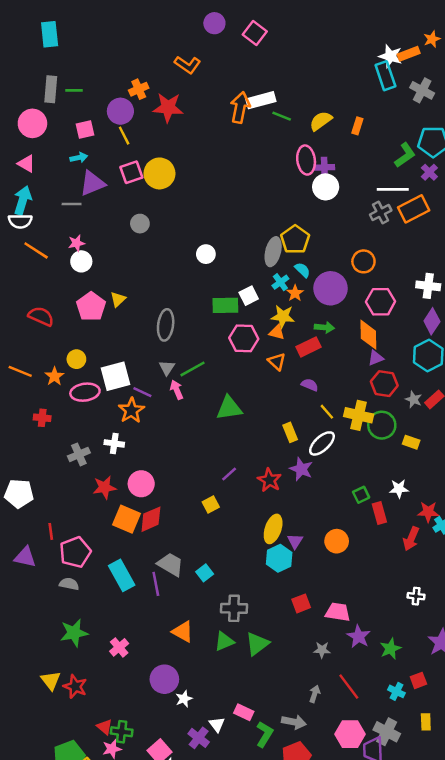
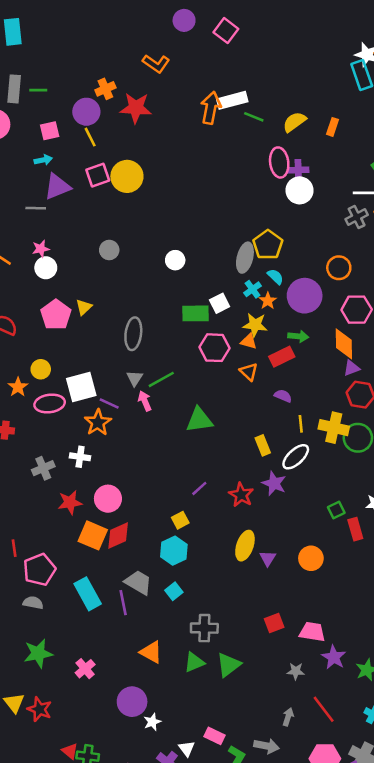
gray circle: (140, 224) -> (109, 250), moved
yellow line: (327, 412) -> (301, 424), turned 35
cyan hexagon: (279, 558) -> (174, 551), moved

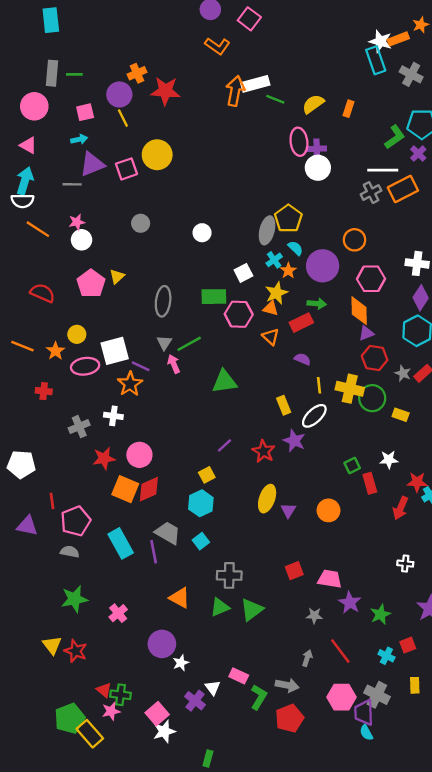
orange L-shape: (156, 64) -> (217, 46), moved
pink square: (98, 175) -> (126, 169), moved
green rectangle: (195, 313) -> (214, 297), moved
yellow star: (255, 325) -> (276, 293), turned -30

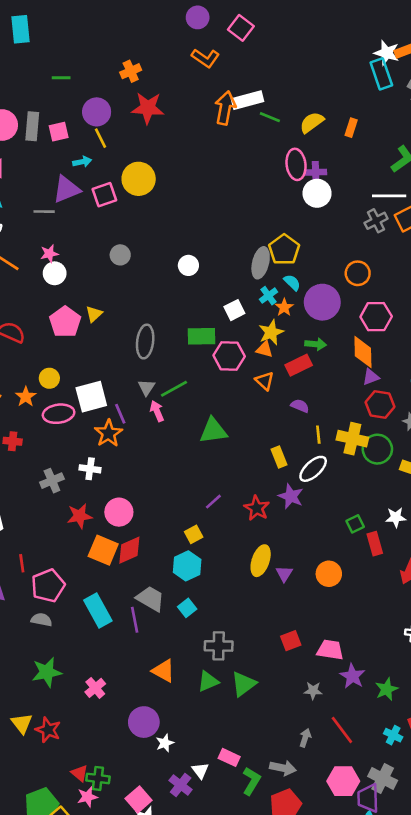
gray rectangle: (52, 73) -> (32, 126), moved
orange cross: (137, 73) -> (131, 71), moved
green line: (74, 74) -> (61, 78), moved
cyan arrow: (79, 139) -> (82, 162), moved
purple line: (141, 366) -> (120, 414), turned 42

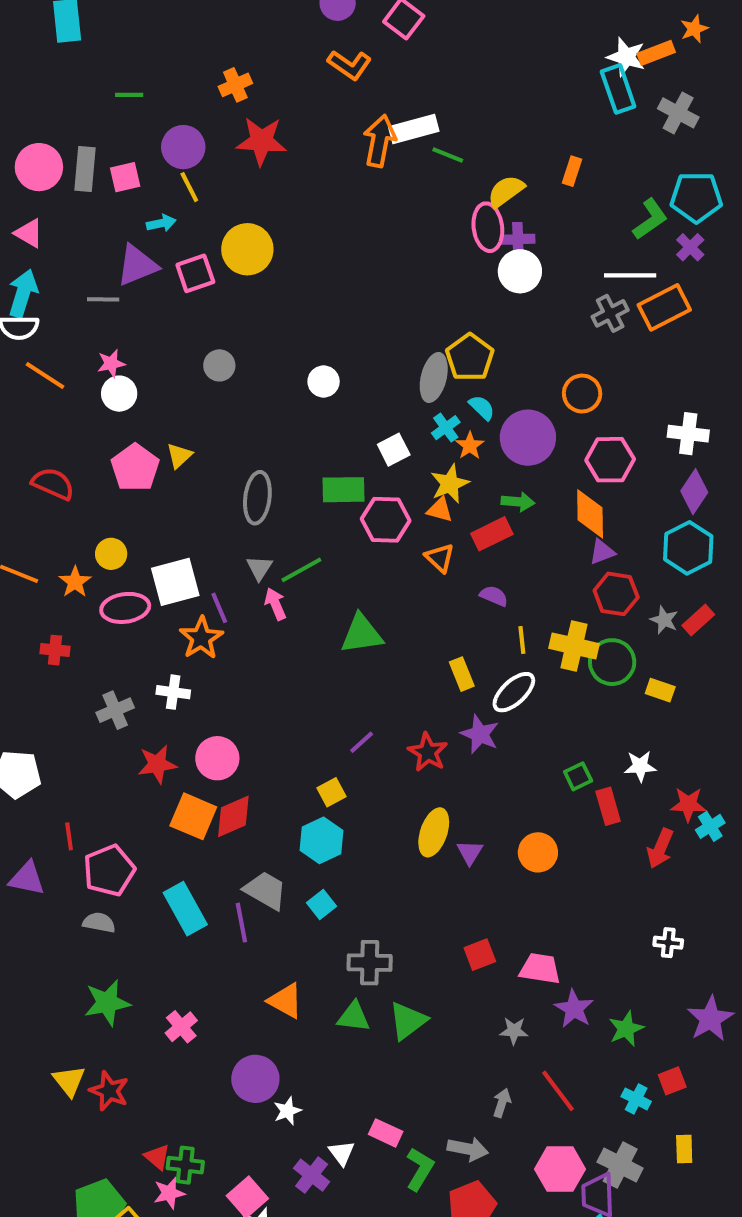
yellow semicircle: (312, 122) -> (506, 191), moved
green triangle: (208, 681) -> (354, 1017), turned 30

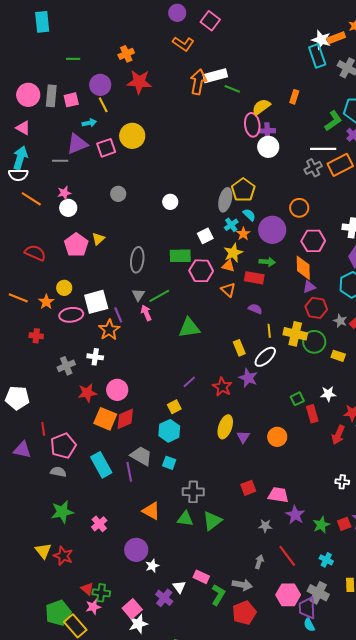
red rectangle: (492, 534) -> (254, 278), turned 36
cyan square: (322, 905) -> (169, 463), turned -32
red square: (672, 1081) -> (344, 524), moved

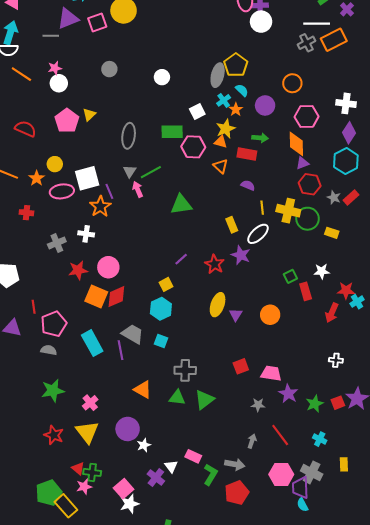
purple circle: (272, 230) -> (265, 105), size x0.7
yellow triangle: (43, 551) -> (87, 432), moved, size x1.4

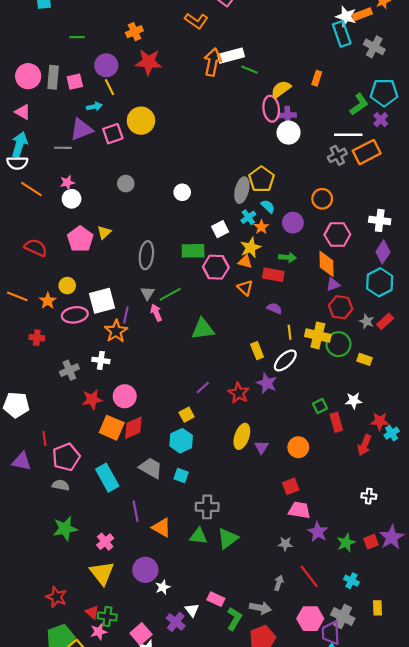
purple line: (109, 191) -> (126, 315), turned 35
purple line: (120, 350) -> (136, 511), moved
red square: (241, 366) -> (291, 486), moved
red star: (54, 435) -> (56, 597), moved

